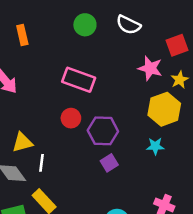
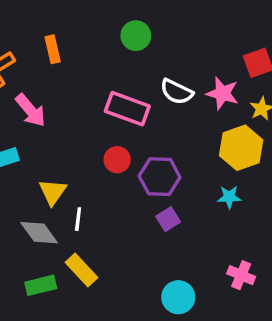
white semicircle: (128, 25) -> (177, 92), moved
yellow triangle: (22, 142) -> (53, 192), turned -40

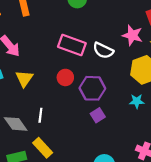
white semicircle: (177, 92) -> (103, 50), moved
yellow triangle: (53, 192) -> (24, 79), moved

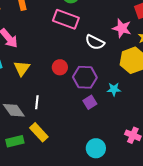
pink rectangle: (72, 45) -> (66, 19), moved
cyan star: (137, 101) -> (114, 89), moved

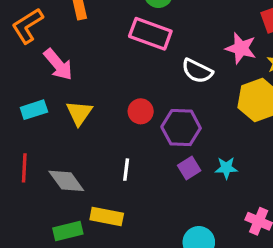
cyan star: (114, 89) -> (226, 168), moved
white line: (37, 102) -> (126, 170), moved
yellow rectangle: (39, 132) -> (107, 216), turned -36

